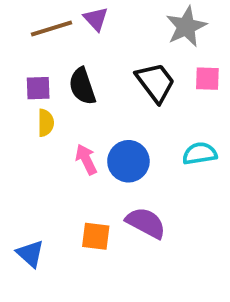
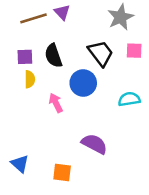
blue circle: (128, 161) -> (83, 83), moved
orange square: (96, 236) -> (62, 172), moved

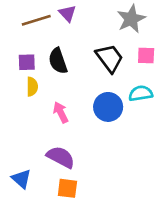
blue circle: (83, 83) -> (108, 107), moved
cyan semicircle: (129, 99) -> (141, 93), moved
purple semicircle: (94, 144) -> (61, 157), moved

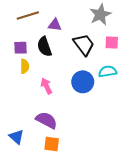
purple triangle: (67, 13) -> (55, 25), moved, turned -40

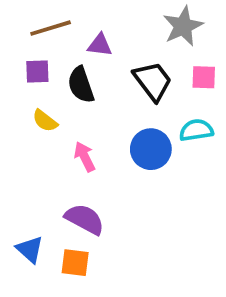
purple square: (21, 48) -> (37, 72), moved
yellow semicircle: (25, 66) -> (45, 121), turned 128
orange square: (52, 144) -> (75, 263), moved

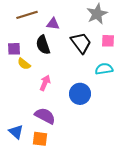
purple square: (37, 72) -> (14, 49), moved
blue circle: (151, 149) -> (80, 94), moved
pink arrow: (85, 157) -> (45, 83), turned 49

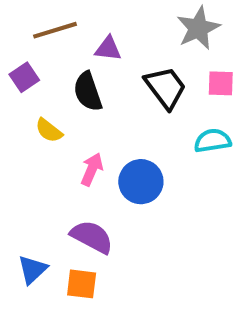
purple square: (14, 49) -> (24, 77), moved, turned -32
blue circle: (80, 94) -> (141, 182), moved
blue triangle: (16, 132) -> (32, 270), turned 35

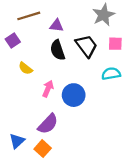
black semicircle: (88, 92) -> (58, 50), moved
purple semicircle: (92, 237) -> (48, 124), turned 105
orange square: (82, 284) -> (43, 149), turned 35

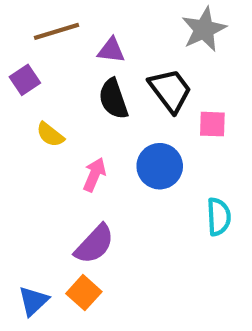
pink square: (115, 44) -> (212, 124), moved
cyan semicircle: (111, 74) -> (219, 217), moved, turned 96
blue circle: (74, 95) -> (160, 166), moved
blue triangle: (17, 141) -> (33, 301), moved

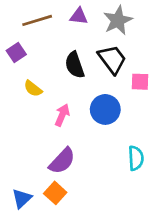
gray star: (204, 29) -> (118, 20), moved
purple triangle: (111, 50) -> (79, 16), moved
cyan semicircle: (219, 217) -> (136, 158), moved

